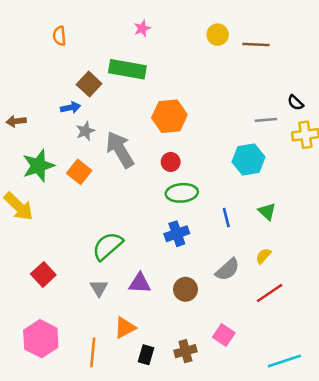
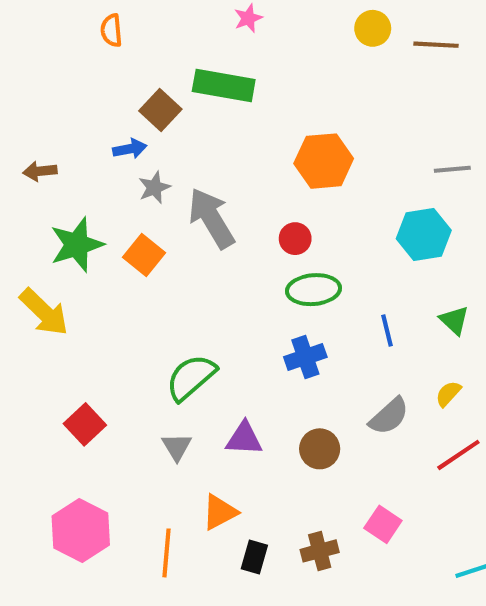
orange hexagon: (169, 116) -> (324, 161), moved

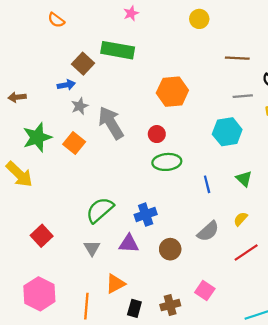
orange semicircle: (111, 30) -> (56, 20), turned -48
brown line: (436, 45) -> (237, 58), moved
blue cross: (305, 357) -> (146, 215), moved

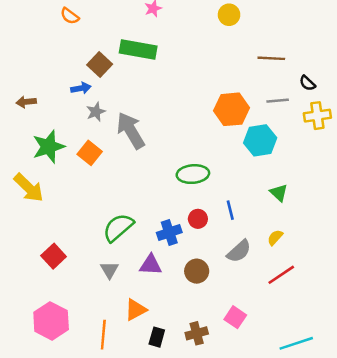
orange hexagon: (172, 92) -> (232, 109), moved
red circle: (157, 134) -> (198, 219), moved
blue line: (207, 184) -> (230, 210), moved

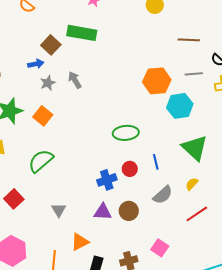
gray arrow: (131, 130) -> (75, 80), moved, size x0.6
green triangle: (279, 193) -> (195, 148), size x1.8
green semicircle: (118, 228) -> (41, 161), moved
purple triangle: (151, 265) -> (103, 212), moved

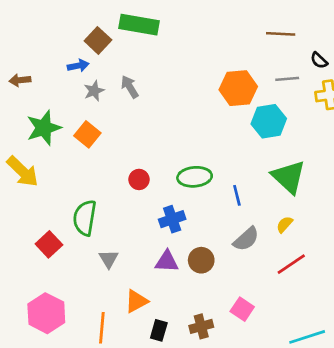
green ellipse: (126, 133) -> (195, 177), moved
green semicircle: (41, 161) -> (85, 218), moved, turned -40
red circle: (130, 169) -> (139, 179), moved

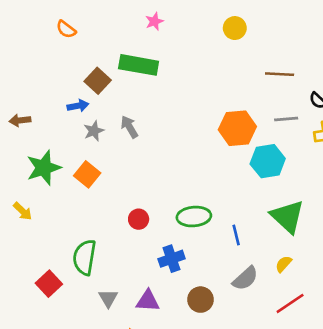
yellow arrow: (23, 172) -> (23, 211), size x0.6
purple triangle: (167, 262) -> (148, 301), moved

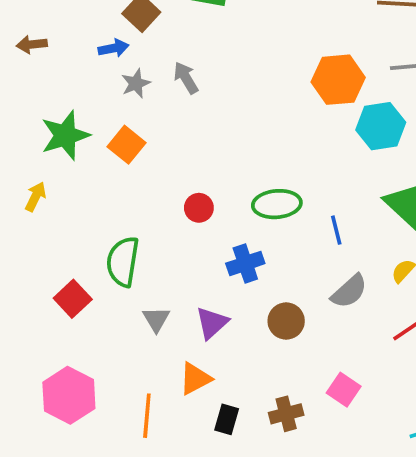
brown arrow: (20, 120) -> (32, 44), moved
yellow arrow: (23, 211) -> (36, 197), turned -108
purple triangle: (148, 301) -> (212, 323), turned -45

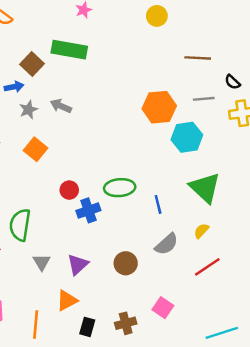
gray arrow: (186, 78) -> (61, 106), turned -35
orange square: (126, 145) -> (36, 149), moved
blue cross: (245, 263) -> (88, 210), moved

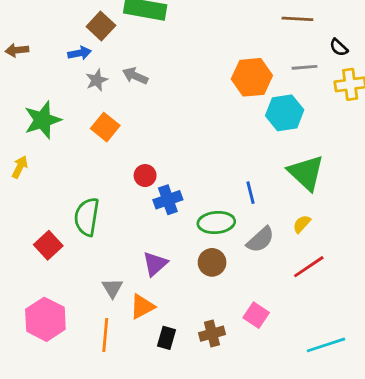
green ellipse: (120, 188) -> (216, 223), moved
gray triangle: (42, 262) -> (112, 288), moved

